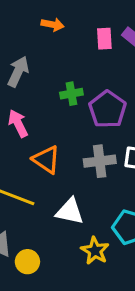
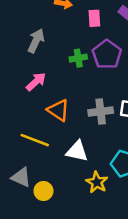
pink rectangle: (104, 39) -> (94, 18), moved
purple pentagon: (108, 109) -> (107, 54), moved
pink arrow: (18, 123) -> (36, 82), turned 75

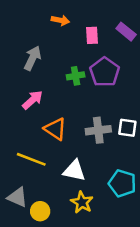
yellow star: (97, 182) -> (82, 202), moved

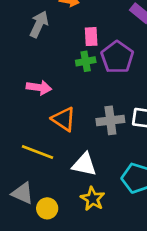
pink rectangle: (92, 35) -> (91, 37), moved
gray arrow: (33, 58) -> (39, 24), moved
pink arrow: (33, 100) -> (39, 87), turned 50

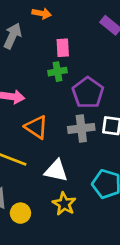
purple pentagon: (117, 57) -> (88, 93), moved

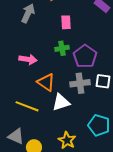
green cross: (58, 72) -> (62, 48), moved
white triangle: (56, 171) -> (61, 102), moved, turned -30

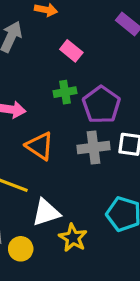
pink rectangle: (66, 22) -> (71, 51), turned -48
white triangle: (61, 102) -> (46, 212), moved

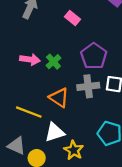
green cross: (65, 92) -> (53, 62), moved, turned -32
orange triangle: (40, 146) -> (59, 98), moved

